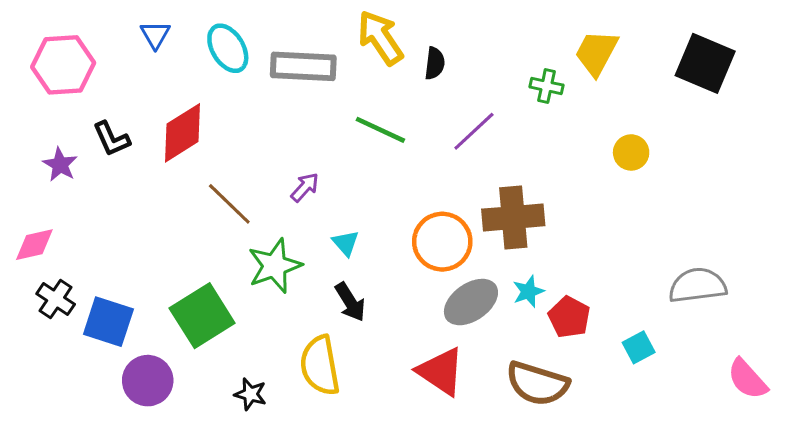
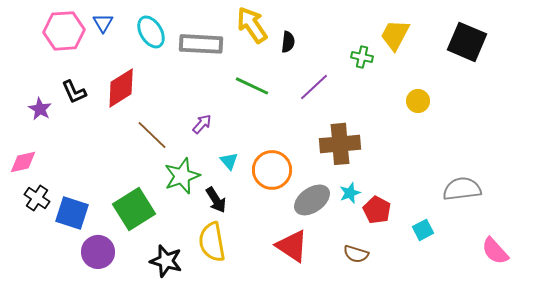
pink hexagon: (63, 65) -> (64, 31), moved
orange circle: (442, 242) -> (272, 170), moved
black arrow: (350, 302) -> (216, 200), moved
brown semicircle: (537, 384) -> (356, 254), size x0.6
black star: (250, 394) -> (166, 261), size x1.5

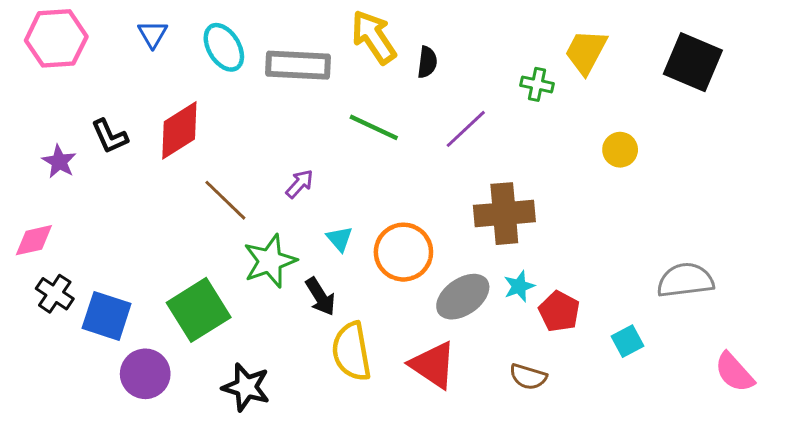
pink hexagon: (64, 31) -> (56, 38), moved
yellow semicircle: (212, 242) -> (351, 352), moved

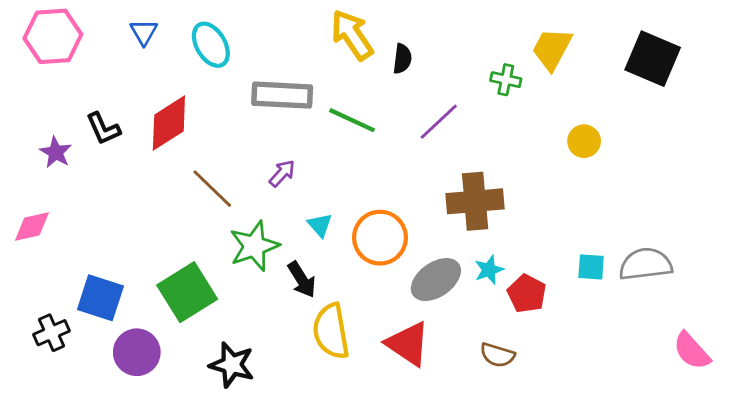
gray rectangle: (298, 65) -> (282, 95), moved
black cross: (55, 294) -> (52, 333), moved, turned 32
cyan square: (628, 341) -> (591, 267), moved, turned 32

